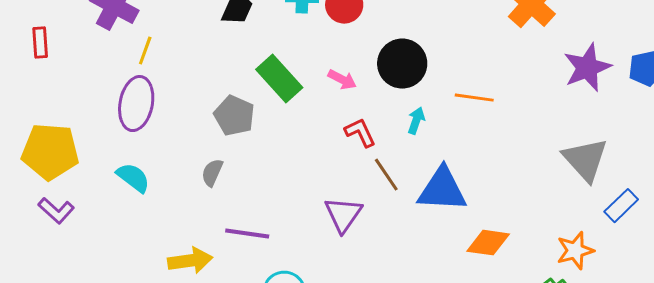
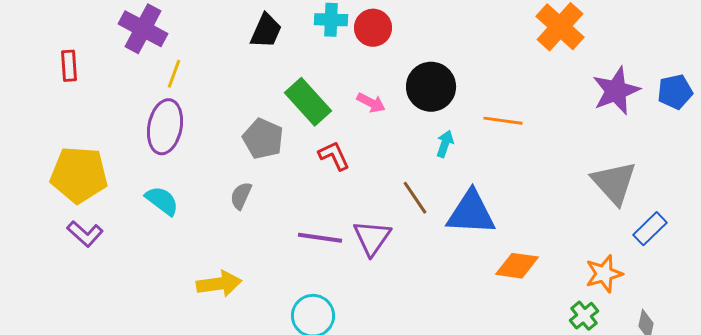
red L-shape: (360, 133) -> (334, 156), moved
purple line: (247, 234) -> (320, 238), moved

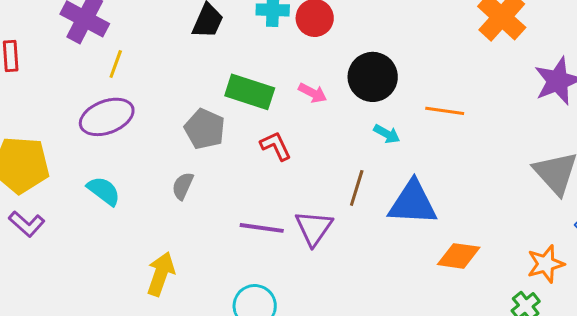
green rectangle: (308, 102) -> (250, 92), turned -30
purple ellipse: (165, 127) -> (107, 117), turned 58
cyan arrow: (445, 144) -> (387, 134), turned 100
brown line: (415, 198) -> (357, 188), turned 51
yellow arrow: (219, 284) -> (161, 274), turned -63

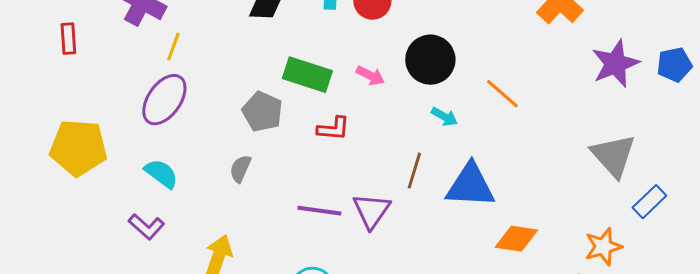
orange line: (445, 111) -> (502, 94), turned 33
purple ellipse: (107, 117) -> (164, 100), turned -34
red L-shape: (276, 146) -> (333, 129), turned 120
purple L-shape: (27, 224) -> (146, 227), moved

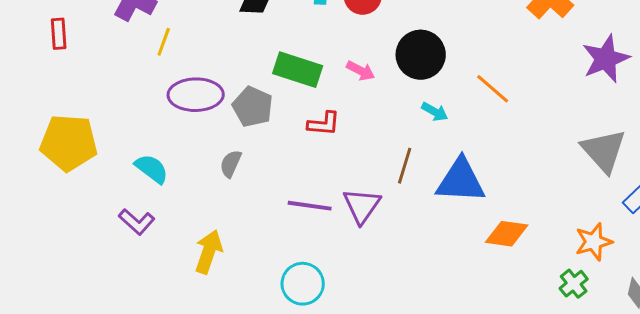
purple ellipse: (164, 100) -> (196, 95), moved, turned 54

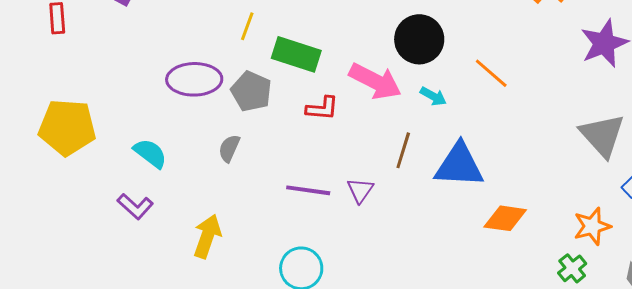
yellow line: (164, 42) -> (247, 26), moved
pink arrow: (361, 71) -> (375, 81), moved, size x1.8
purple triangle: (362, 206) -> (360, 190), size x0.7

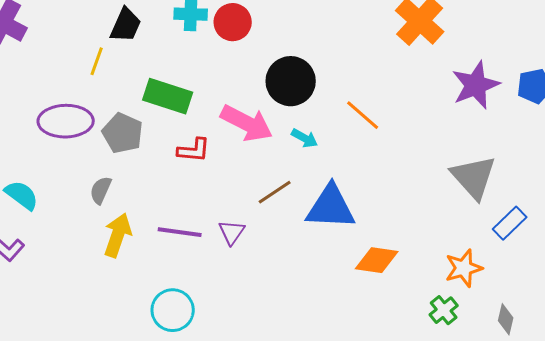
yellow line: (247, 26) -> (97, 61), moved
brown line: (403, 150) -> (275, 192), turned 39
yellow arrow: (207, 236) -> (118, 235), moved

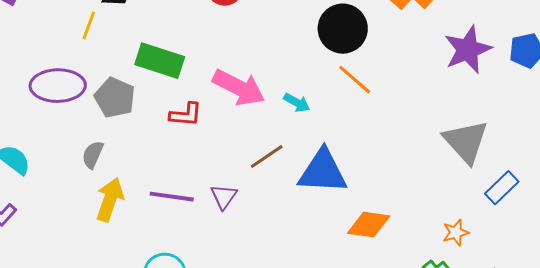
black circle: (291, 81) -> (343, 29), moved
orange star: (464, 268) -> (456, 233), size x0.7

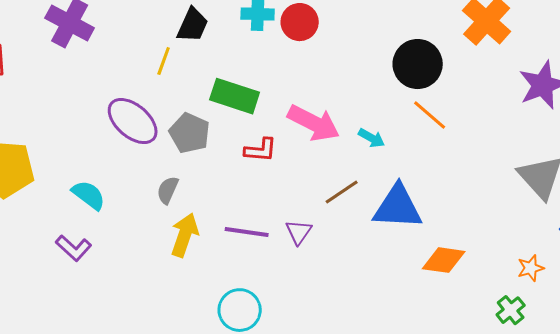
purple ellipse: (58, 86) -> (133, 121), turned 42

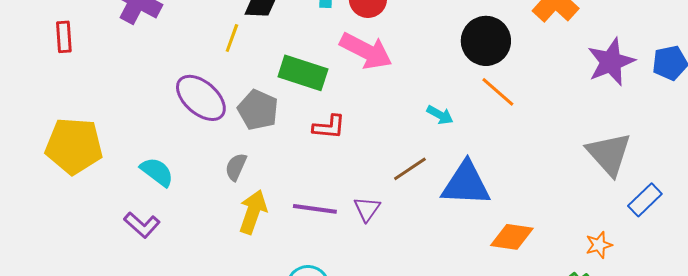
pink arrow: (314, 123) -> (366, 51), moved

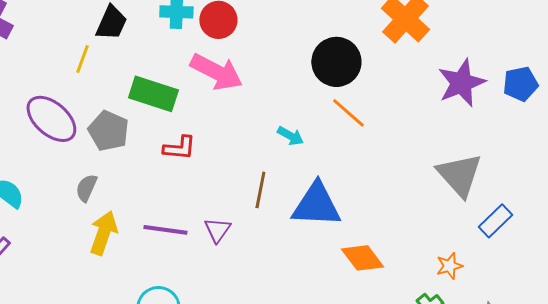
brown line: (410, 169) -> (260, 190), turned -45
orange diamond: (512, 237) -> (362, 258), turned 45

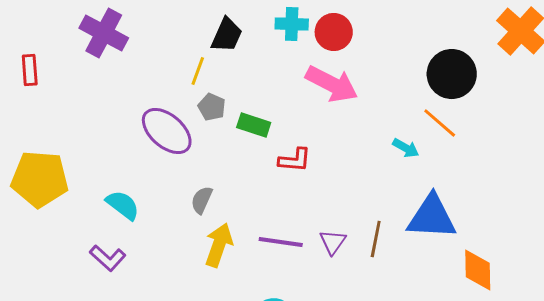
green rectangle: (153, 94) -> (254, 125), moved, size x0.7
orange line: (348, 113) -> (440, 123), moved
gray pentagon: (108, 131) -> (212, 107), moved, size x0.7
brown line: (260, 190) -> (376, 239), moved
orange diamond: (362, 258) -> (478, 270), turned 36

